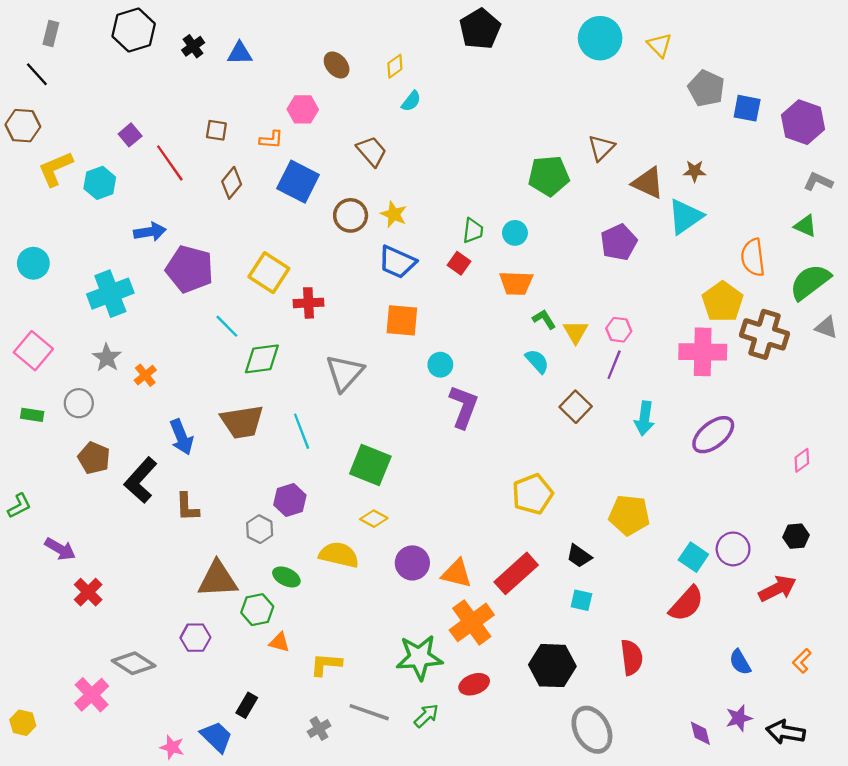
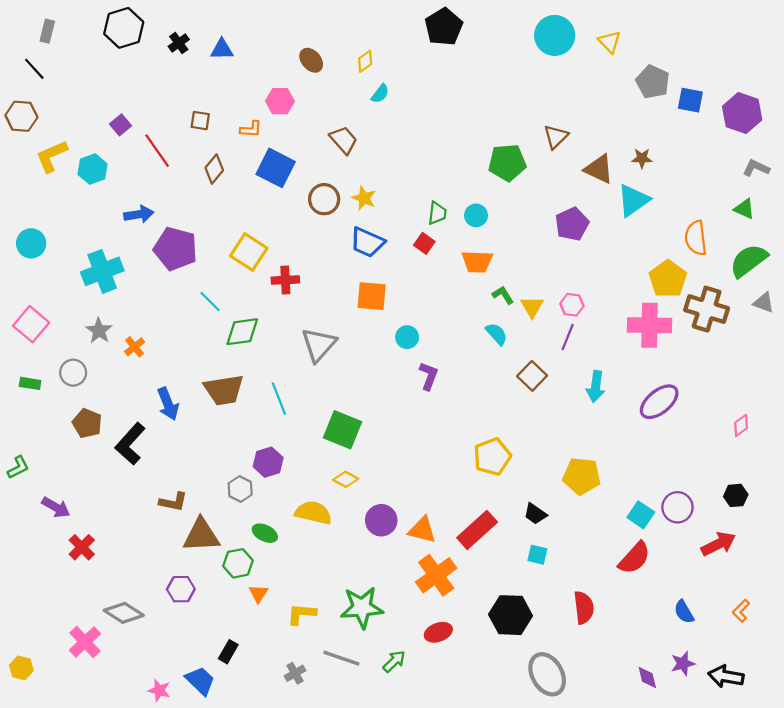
purple L-shape: (464, 407) -> (429, 376), size x0.7
brown L-shape: (187, 507) -> (173, 502), moved, turned -76
orange triangle: (279, 642) -> (258, 593), turned 48
green star: (419, 657) -> (362, 607), moved

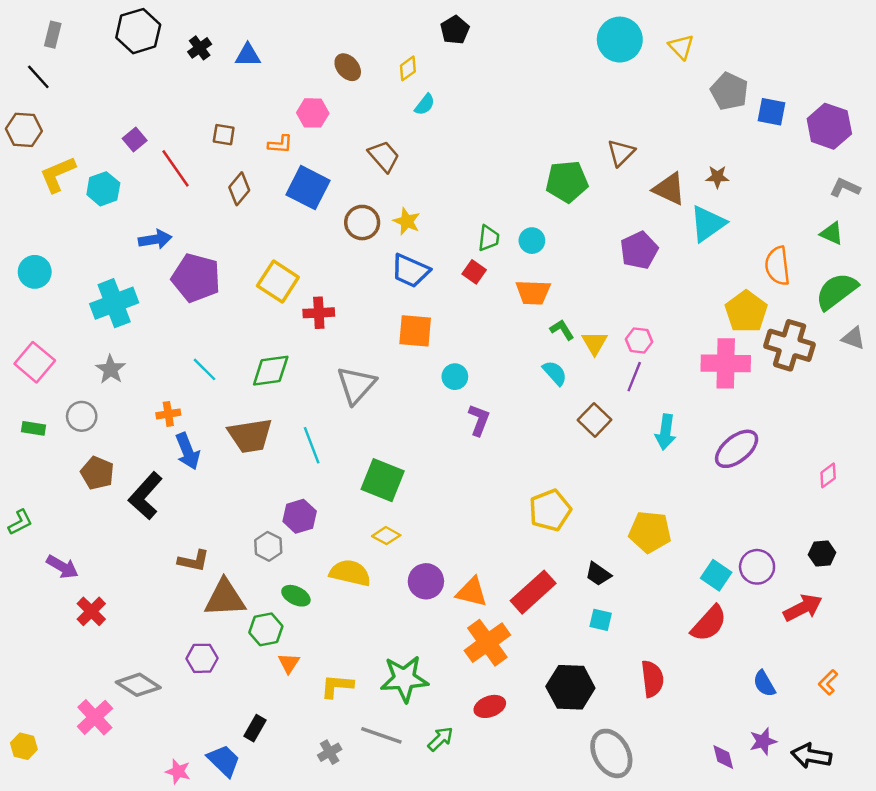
black pentagon: (444, 27) -> (455, 30), moved, size x0.7
cyan line: (210, 302) -> (204, 369), moved
orange cross: (135, 347) -> (168, 414), moved, turned 30

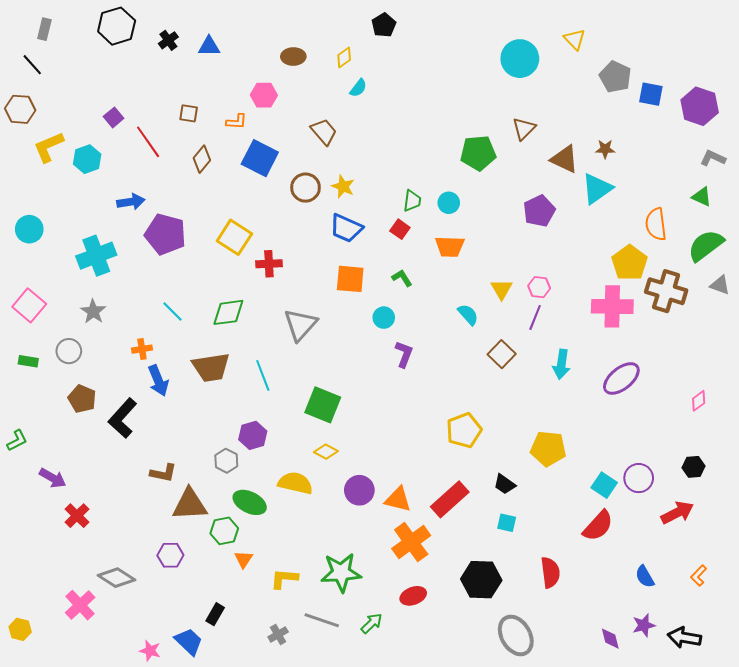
cyan circle: (620, 40) -> (520, 59), moved
brown ellipse: (348, 67) -> (293, 57), turned -50
green L-shape: (562, 330) -> (402, 278), moved
green ellipse: (296, 596) -> (250, 502), size x1.4

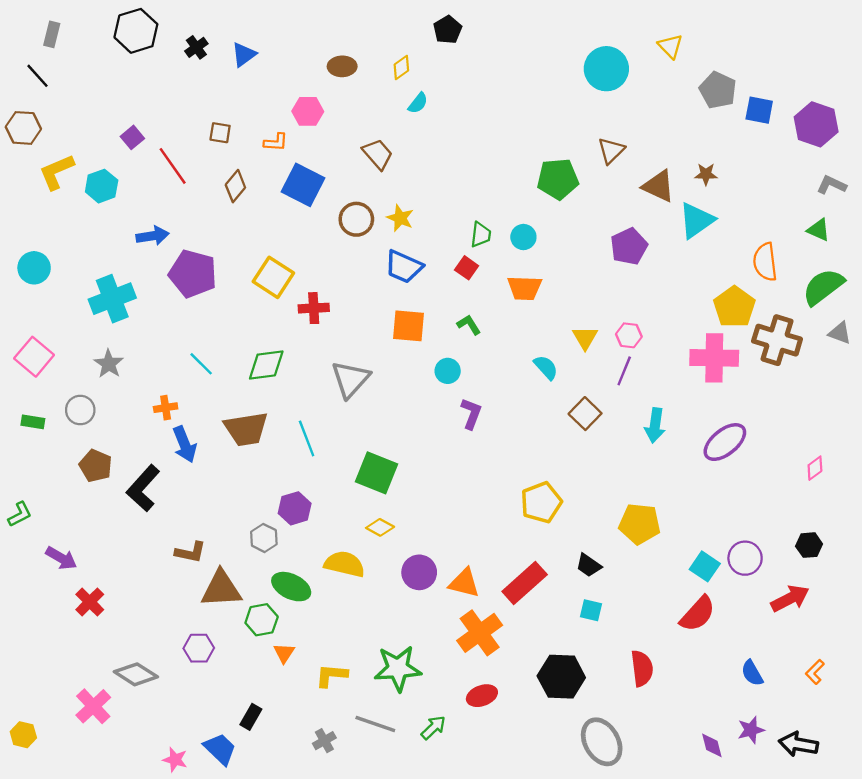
blue triangle: (209, 46) -> (244, 55), turned -35

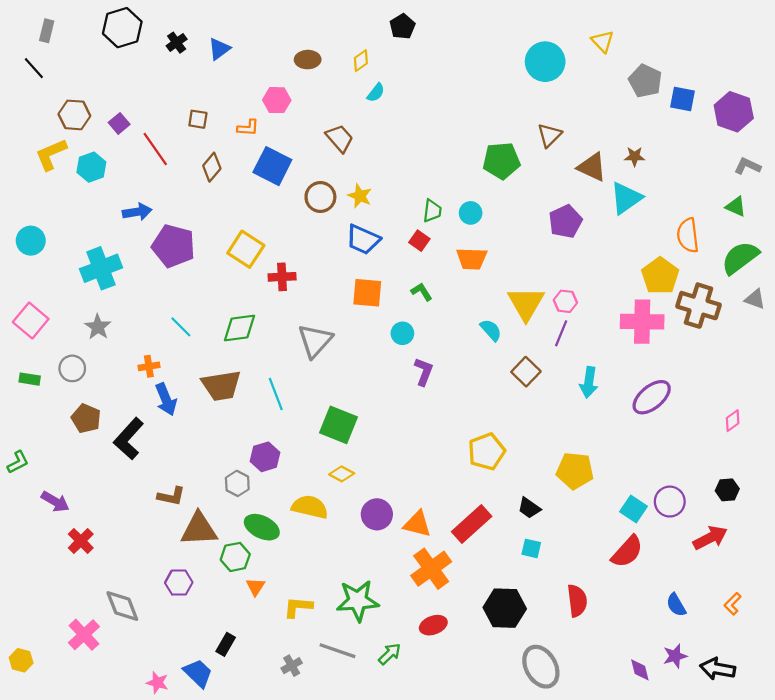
brown hexagon: (23, 128) -> (74, 115), moved
yellow triangle: (585, 338) -> (526, 303), size x1.6
gray diamond: (136, 674) -> (122, 606), turned 36

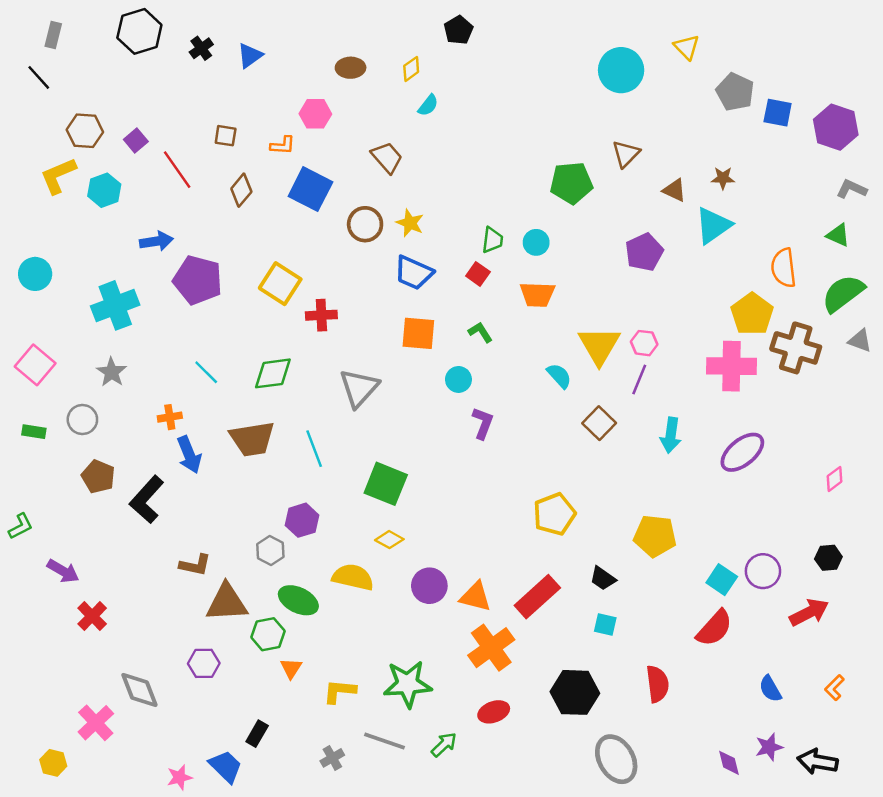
brown triangle: (592, 167) -> (674, 190), size x0.7
yellow hexagon: (21, 660) -> (53, 763), moved
pink star: (157, 683) -> (179, 777), turned -30

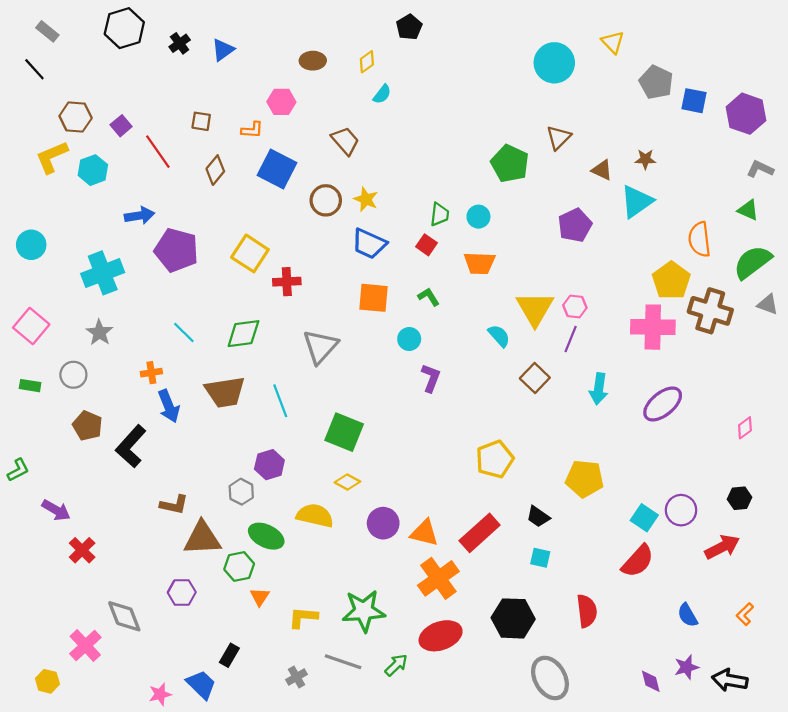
gray rectangle: (53, 35) -> (47, 31), turned -65
green pentagon: (571, 183) -> (510, 164), turned 30
red ellipse: (494, 712) -> (441, 636), size x1.5

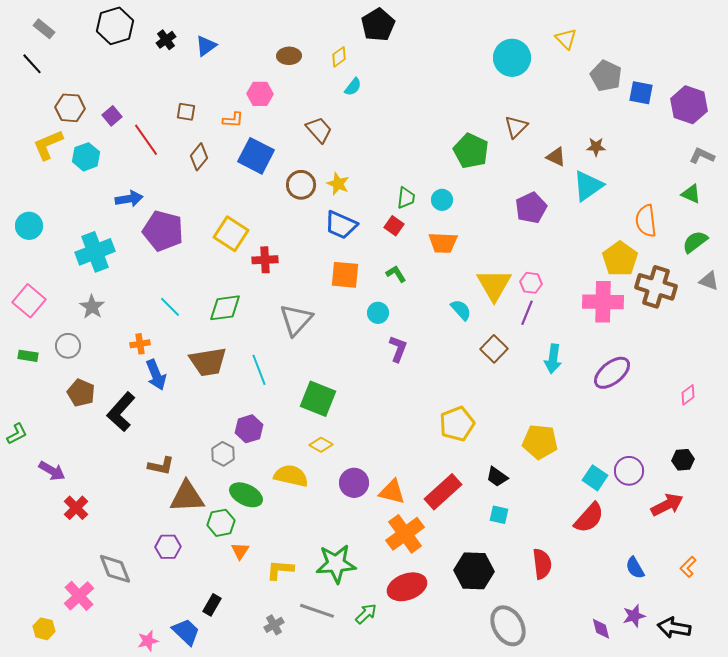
black pentagon: (409, 27) -> (378, 25), size x1.4
green semicircle: (753, 262) -> (695, 242), size x0.7

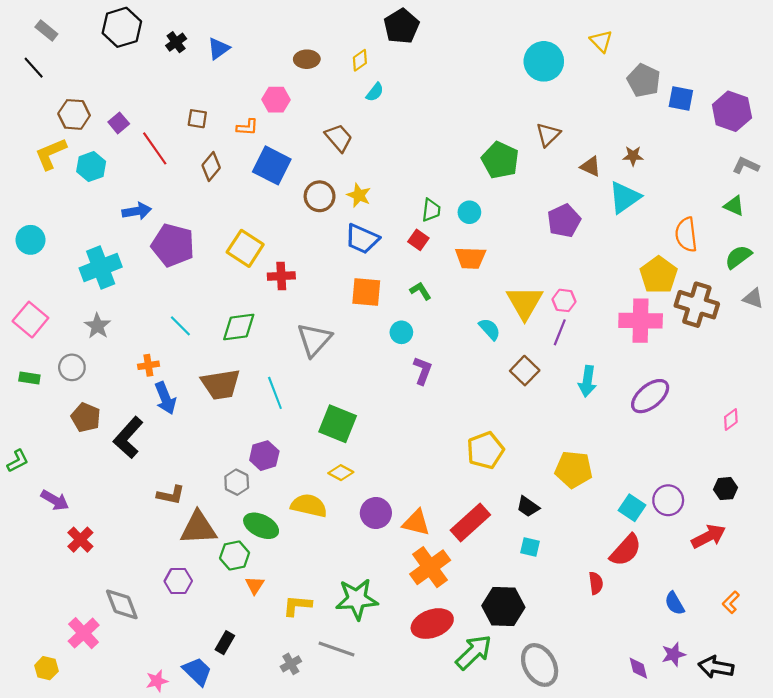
red semicircle: (542, 564) -> (596, 583), moved, size x0.7
green arrow: (366, 614) -> (474, 652), moved, size x1.6

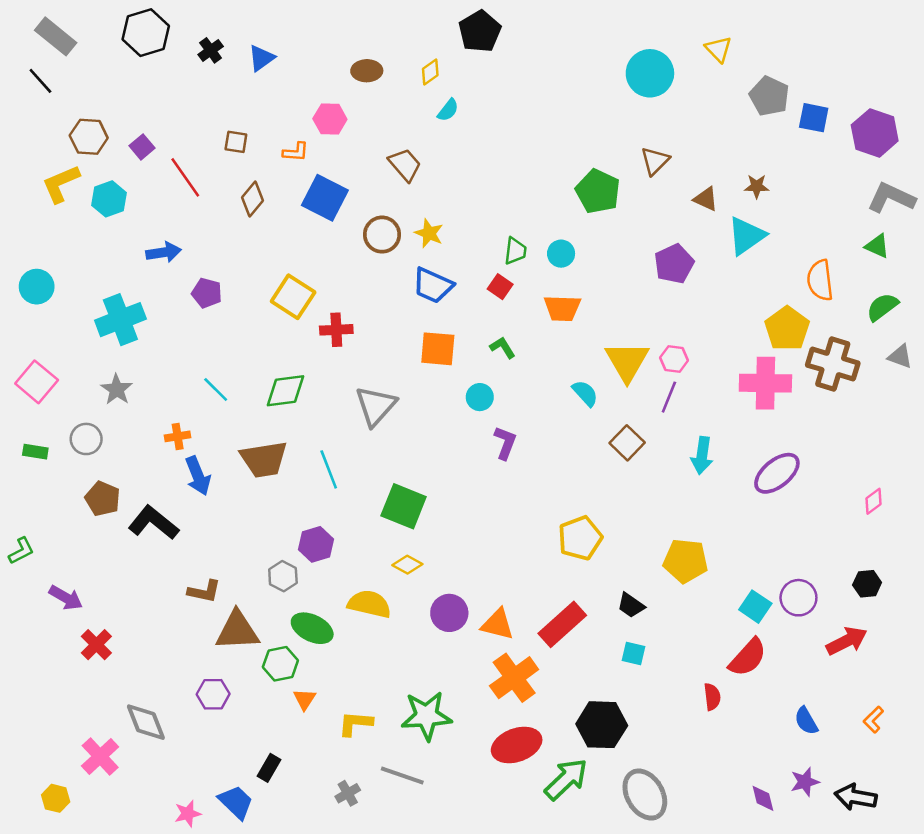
gray rectangle: (46, 30) -> (56, 36), size x1.5
gray L-shape: (746, 165) -> (891, 198), size x1.5
purple pentagon: (173, 245) -> (207, 293), size x0.6
black L-shape: (128, 438) -> (153, 523), turned 87

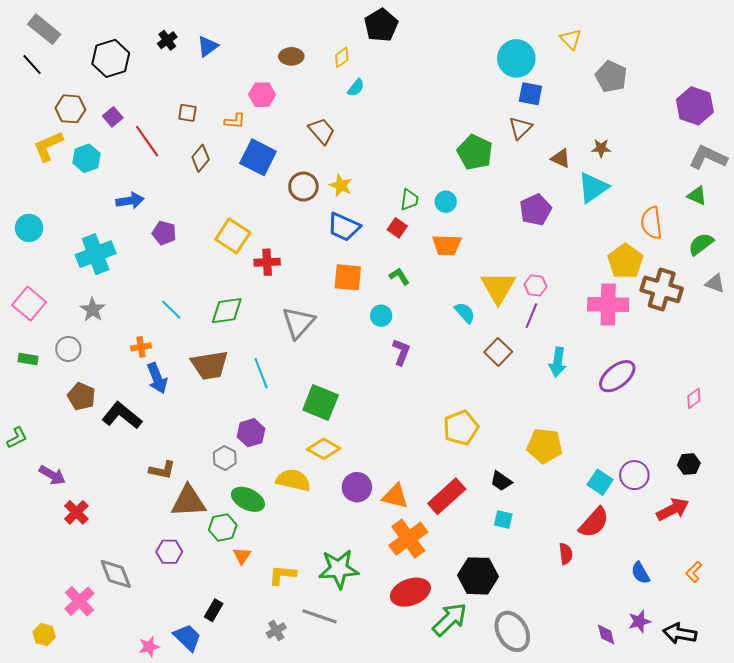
black hexagon: (146, 33) -> (111, 58), moved
blue square: (814, 118) -> (530, 94), moved
yellow diamond: (407, 565) -> (324, 449), size x1.4

